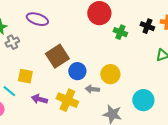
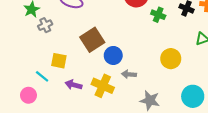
yellow circle: (110, 74) -> (171, 59), moved
cyan circle: (143, 100) -> (193, 96), moved

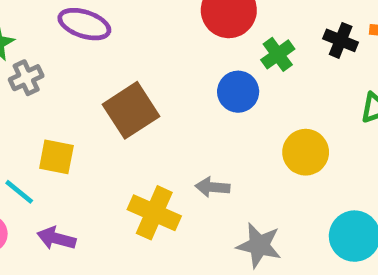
green cross: (158, 15) -> (278, 54), turned 32
blue circle: (113, 55) -> (238, 92), moved
purple arrow: (73, 85) -> (56, 238), moved

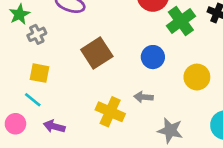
green cross: (278, 54) -> (181, 21), size x1.5
blue circle: (238, 92) -> (153, 57), moved
yellow square: (56, 157) -> (39, 73), moved

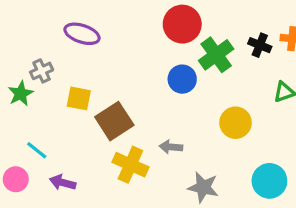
green star: (19, 14) -> (21, 94), moved
brown square: (97, 53) -> (114, 121), moved
blue circle: (153, 57) -> (182, 79), moved
yellow square: (39, 73) -> (79, 98), moved

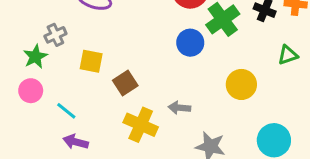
brown square: (114, 121) -> (125, 83), size x0.7
cyan line: (37, 150) -> (66, 111), moved
pink circle: (16, 179) -> (31, 91), moved

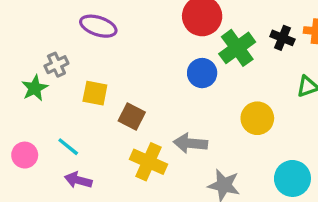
brown square: (125, 83) -> (132, 117), turned -30
pink circle: (31, 91) -> (25, 155), moved
gray arrow: (179, 108) -> (190, 143), size x1.4

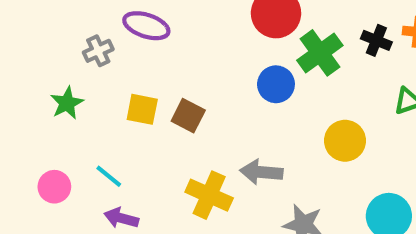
gray cross: (56, 65) -> (98, 51), moved
brown square: (132, 117) -> (188, 116), moved

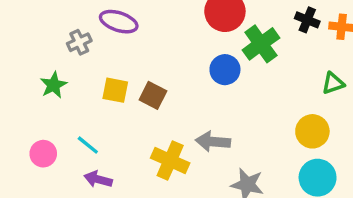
black cross: (376, 40) -> (307, 20), moved
yellow circle: (345, 141) -> (312, 131), moved

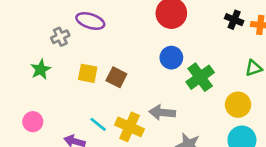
green cross: (261, 44) -> (200, 77), moved
cyan line: (88, 145) -> (98, 124), moved

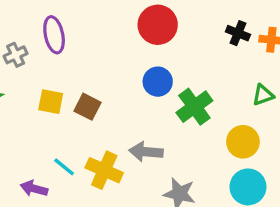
purple ellipse: (90, 21) -> (54, 35), turned 60

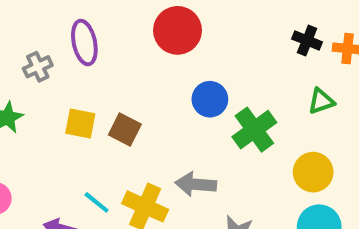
red circle: (158, 25) -> (177, 30), moved
green triangle: (263, 95) -> (321, 101), moved

